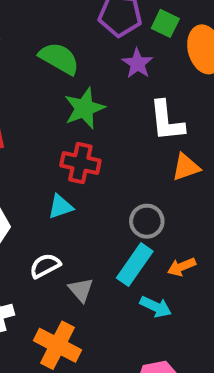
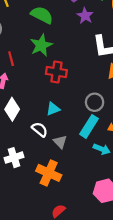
green star: (84, 108) -> (41, 45), moved
cyan triangle: (60, 207) -> (53, 109), moved
white semicircle: (45, 266) -> (40, 129), turned 70

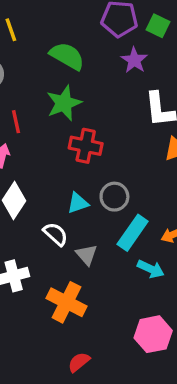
gray circle: (95, 102) -> (114, 197), moved

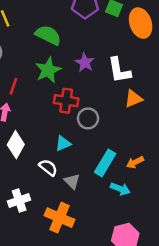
purple star: (134, 60) -> (85, 63), moved
red line: (16, 122) -> (13, 86), turned 35
gray circle: (114, 197) -> (88, 118), moved

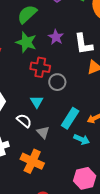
green semicircle: (48, 35) -> (27, 14), turned -70
green star: (48, 70) -> (26, 42), turned -30
cyan triangle: (63, 143) -> (37, 102), turned -40

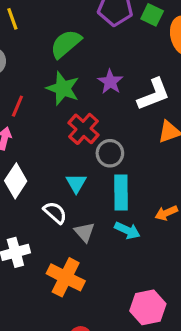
white L-shape: (84, 44) -> (154, 94), turned -105
red cross: (40, 67) -> (84, 129), turned 30
cyan rectangle: (70, 118) -> (121, 193), moved, turned -35
cyan arrow: (82, 139) -> (127, 230), moved

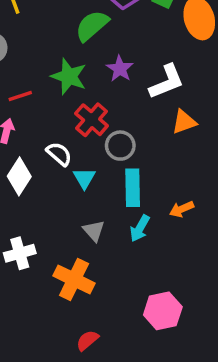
green semicircle: (66, 44) -> (92, 26), moved
red line: (17, 106) -> (20, 96), turned 50
white semicircle: (55, 213) -> (59, 154), moved
cyan arrow: (127, 230) -> (140, 228), turned 95

